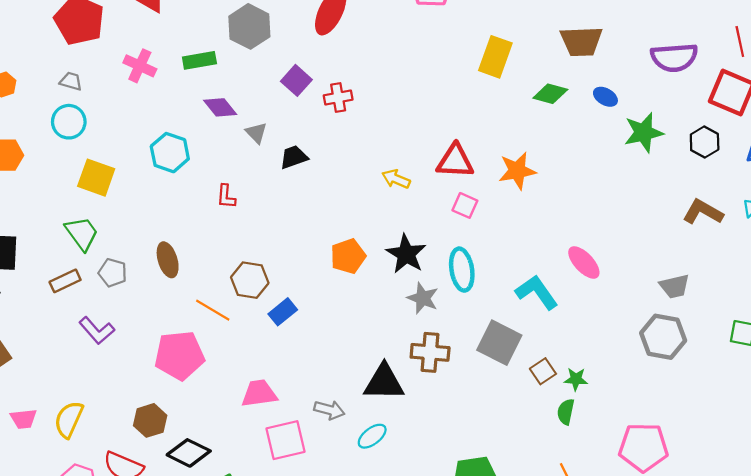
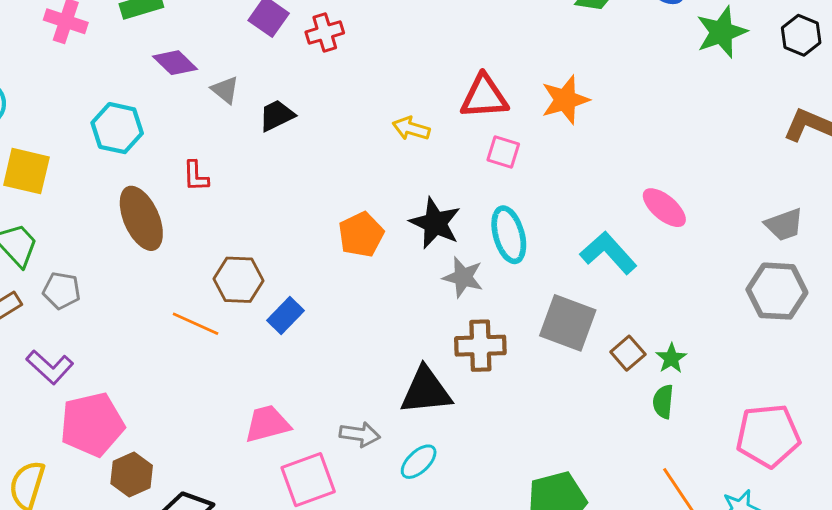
brown ellipse: (168, 260) -> (141, 218), moved, size x1.4
pink pentagon: (179, 355) -> (92, 424), moved
green star: (576, 379) -> (671, 358), turned -30

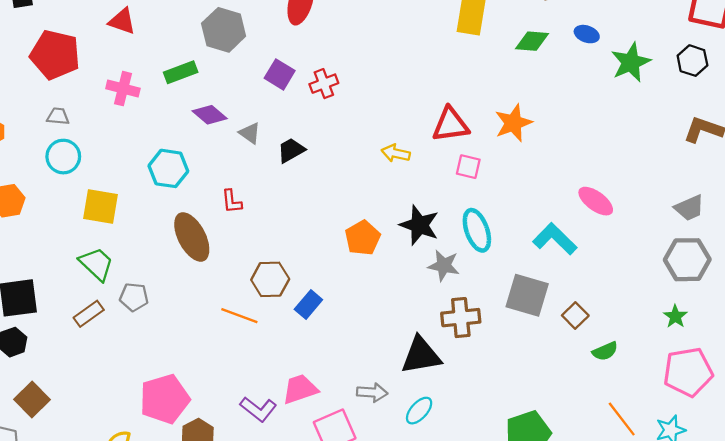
green star: (671, 358) -> (675, 316), moved
purple L-shape: (50, 367) -> (258, 409), moved
green semicircle: (663, 402) -> (605, 351), turned -115

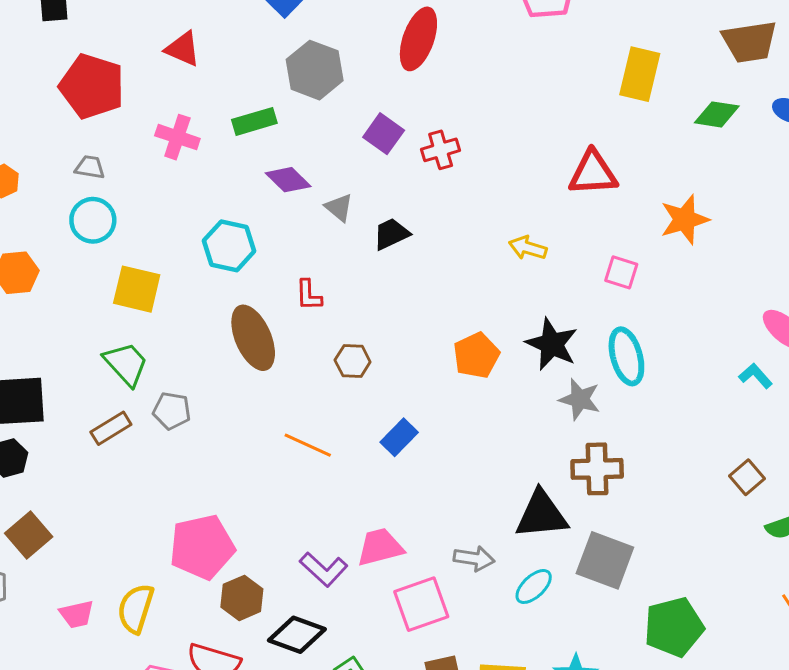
red triangle: (451, 125) -> (593, 173), moved
cyan L-shape: (555, 239) -> (755, 376), moved, size x0.6
brown hexagon: (270, 279) -> (353, 361), moved, size x0.7
gray square: (527, 295) -> (605, 560), moved

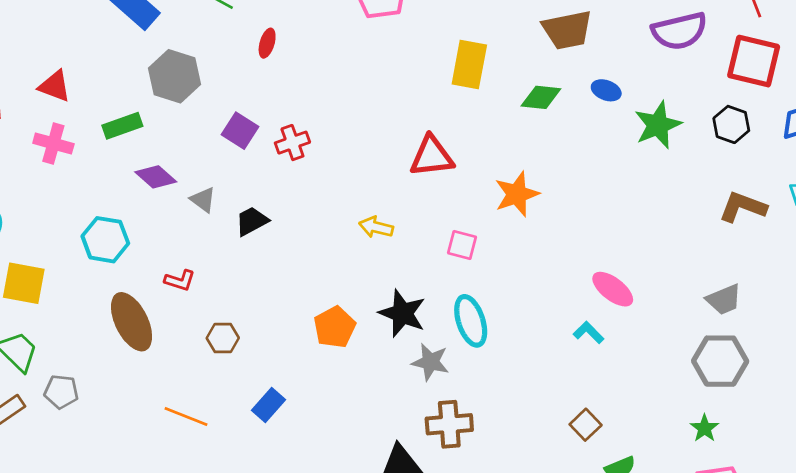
red ellipse: (418, 39) -> (267, 43), size x0.5
red triangle: (183, 49) -> (55, 86), moved
red L-shape: (309, 295) -> (180, 280), turned -68

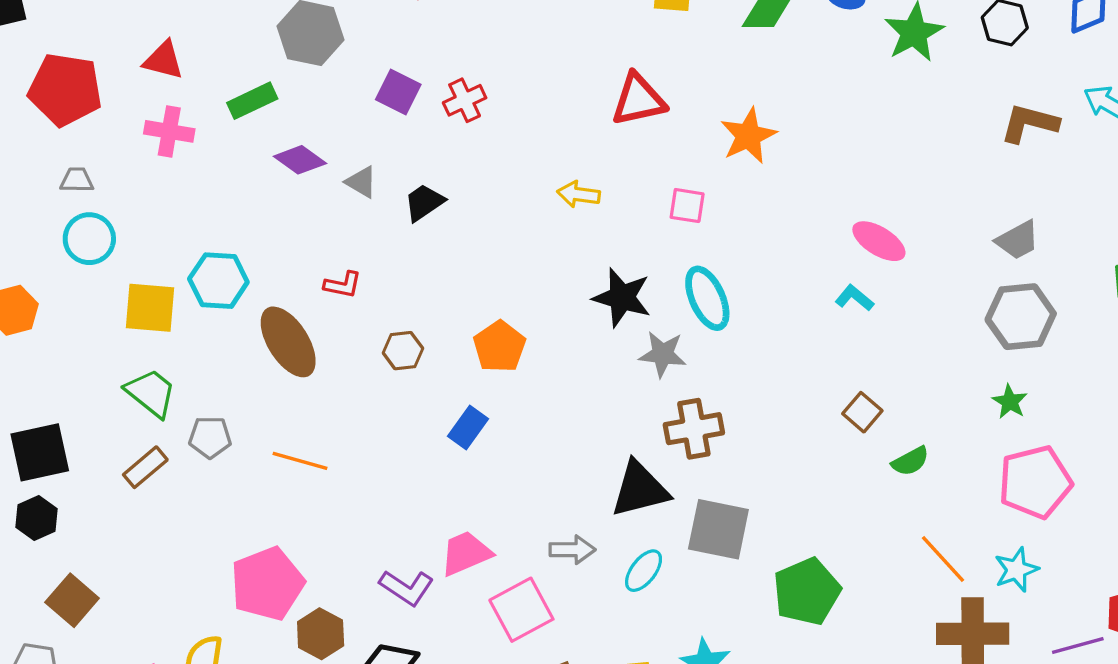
cyan hexagon: (105, 240) -> (218, 281), moved
orange pentagon: (335, 327) -> (499, 347), moved
orange line: (186, 416) -> (300, 461), moved

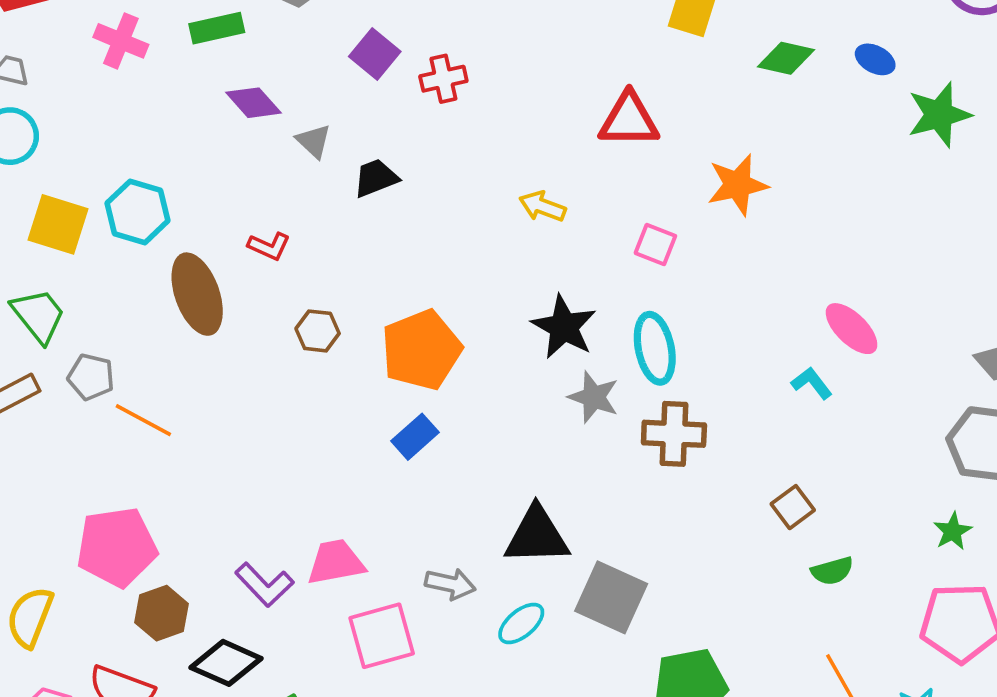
orange pentagon: (499, 347) -> (421, 350), size x1.4
blue rectangle: (468, 428) -> (415, 437), moved
brown cross: (694, 429) -> (674, 434), moved
orange line: (300, 461) -> (143, 420), moved

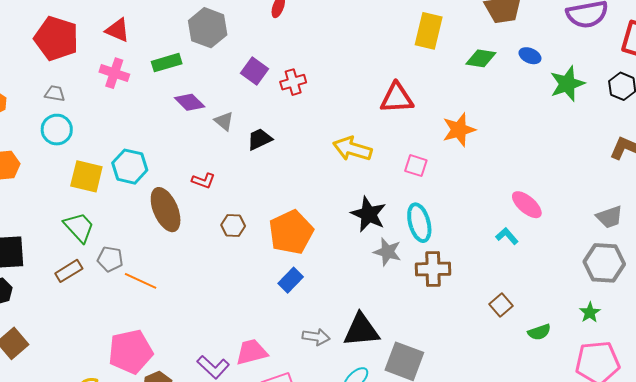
yellow arrow: (542, 206) -> (352, 149), size x1.5
green semicircle: (832, 571) -> (539, 332), moved
gray arrow: (450, 584) -> (316, 337), moved

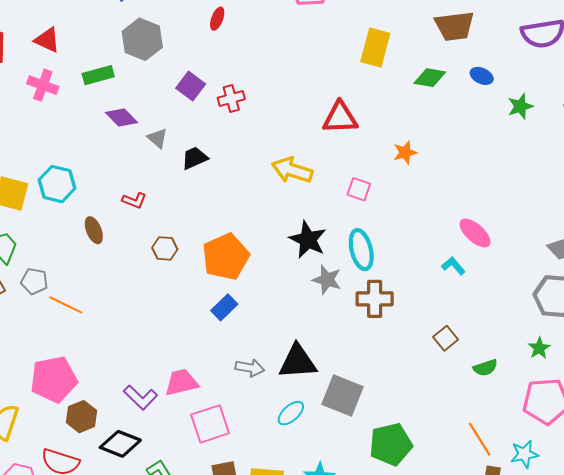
green star: (567, 84) -> (520, 106), size x0.7
orange star: (459, 130) -> (405, 152), size x0.7
brown ellipse: (166, 210) -> (94, 230), size x0.6

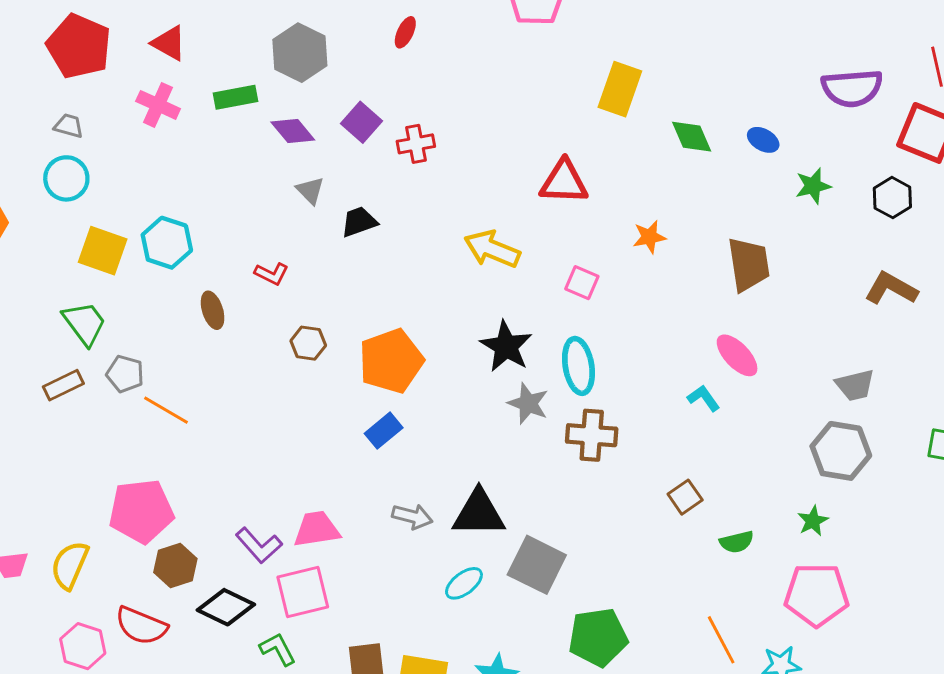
brown trapezoid: (455, 26) -> (749, 264), moved, turned -96
green diamond: (430, 78) -> (692, 137), turned 52
purple diamond: (122, 117) -> (293, 131), moved
pink square: (210, 424) -> (303, 592), moved

